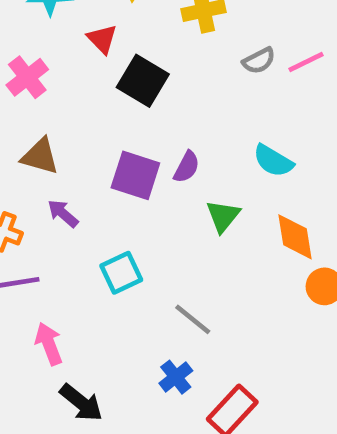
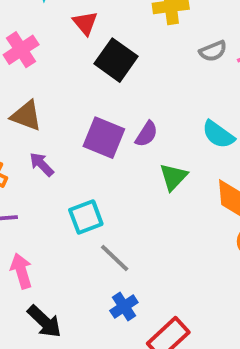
gray line: (193, 319) -> (115, 258), moved

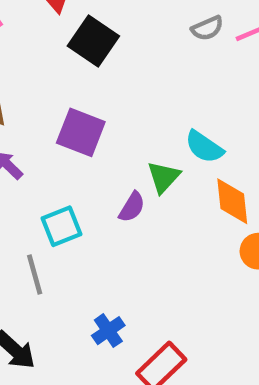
purple semicircle: (147, 134) -> (132, 207), moved
cyan semicircle: (218, 135) -> (204, 147), moved
gray line: (115, 258) -> (35, 274), moved, turned 32

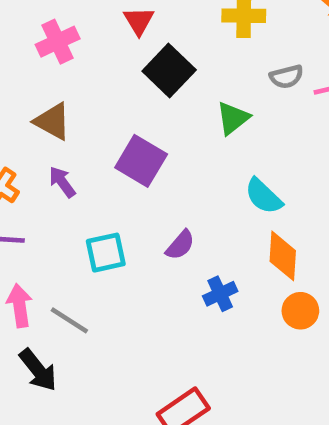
green triangle: (163, 177) -> (233, 118), moved
gray line: (35, 274) -> (69, 320), moved, turned -51
blue cross: (108, 331) -> (220, 294), moved

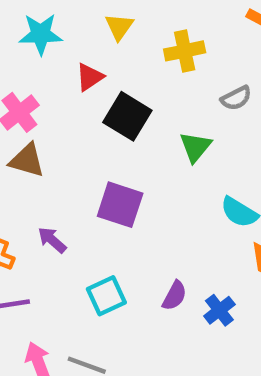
red triangle: (139, 21) -> (90, 77), turned 40
brown triangle: (52, 121) -> (27, 160), moved
purple semicircle: (180, 245) -> (174, 296), moved

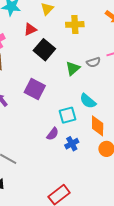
gray semicircle: (236, 98) -> (93, 62), moved
cyan square: (106, 296) -> (67, 115), moved

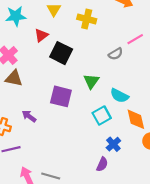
yellow cross: (75, 24) -> (87, 19), turned 30
green triangle: (73, 68) -> (91, 81), moved
purple semicircle: (53, 134) -> (102, 164), moved

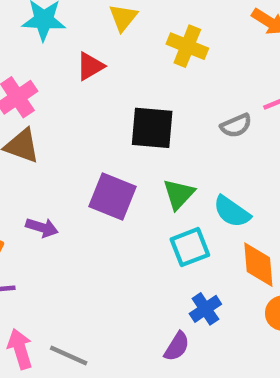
black square: (61, 53) -> (152, 128), moved, turned -30
green triangle: (91, 81) -> (179, 194), moved
purple arrow: (29, 116) -> (42, 227), turned 152

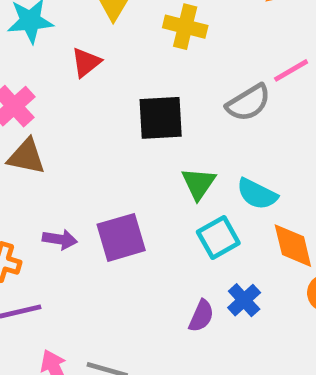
gray semicircle: (236, 126) -> (248, 103), size x1.4
purple square: (113, 196) -> (121, 237), moved, turned -30
purple semicircle: (177, 346) -> (201, 316), moved

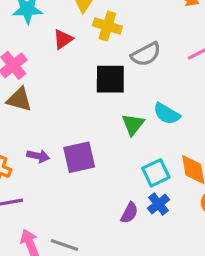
yellow cross: (185, 27) -> (107, 26), moved
gray semicircle: (248, 103) -> (146, 54), moved
cyan semicircle: (257, 194) -> (167, 114), moved
cyan square: (218, 238) -> (156, 173), moved

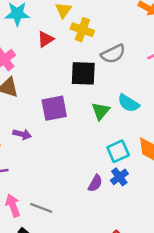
purple square: (79, 157) -> (54, 108), moved

